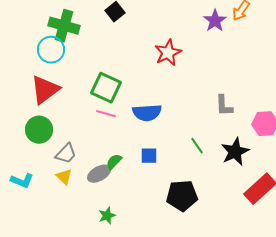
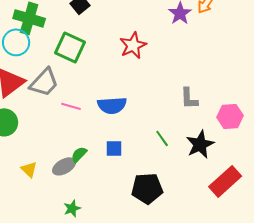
green square: (106, 88) -> (70, 47), moved
gray trapezoid: (66, 154) -> (44, 82), moved, size x1.4

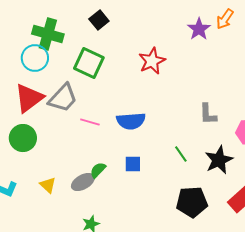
black pentagon: (147, 188) -> (192, 202), moved

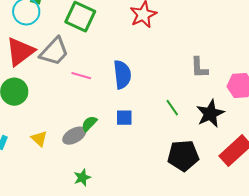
blue semicircle: (131, 121) -> (122, 75), turned -92

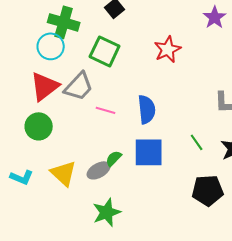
blue square: (124, 118) -> (149, 152), size x1.8
yellow triangle: (39, 139) -> (64, 173), size x1.6
green star: (82, 178) -> (107, 212), size x1.6

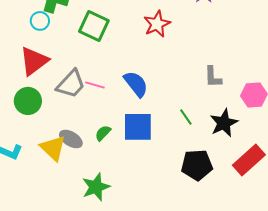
cyan circle: (51, 46) -> (40, 21), size x0.7
gray trapezoid: (79, 86) -> (71, 84), moved
blue semicircle: (147, 109) -> (136, 84), turned -32
gray ellipse: (99, 170) -> (71, 139), moved, turned 60

